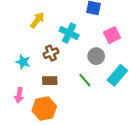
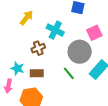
gray circle: (96, 56) -> (80, 52), size x1.5
cyan star: (23, 62) -> (17, 68), moved

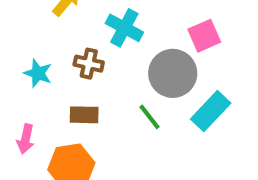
brown cross: (38, 48) -> (89, 64), turned 32
cyan star: (17, 68) -> (38, 73), moved

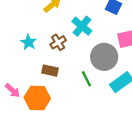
brown cross: (89, 64) -> (58, 42), turned 35
pink arrow: (26, 139) -> (13, 90), moved, turned -70

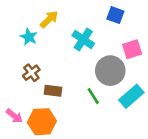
cyan star: (29, 42) -> (29, 37), moved
brown cross: (58, 42) -> (31, 73), moved

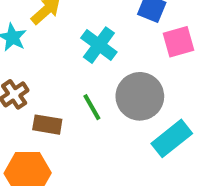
pink square: (132, 49) -> (178, 42), moved
green line: (93, 96) -> (92, 107), moved

